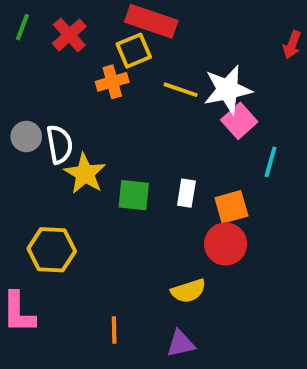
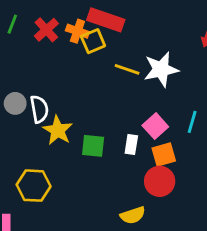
orange cross: (112, 82) -> (77, 31), moved, turned 35
pink square: (239, 121) -> (155, 126), moved

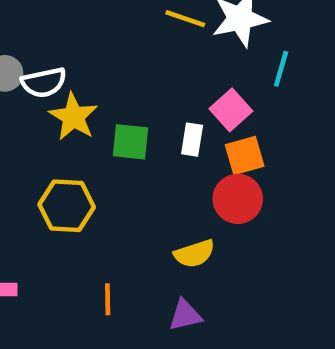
white semicircle: (39, 109) -> (44, 83), turned 88
cyan line: (192, 122) -> (281, 69), moved
yellow hexagon: (34, 186) -> (67, 206), moved

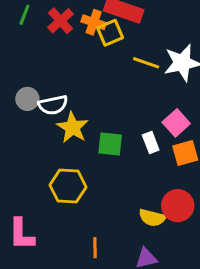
white rectangle: (192, 140) -> (151, 142), turned -30
red circle: (238, 199) -> (178, 206), moved
yellow semicircle: (194, 254) -> (152, 218), turned 32

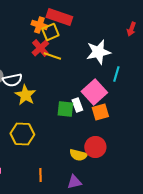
red cross: (60, 21) -> (40, 48), moved
yellow line: (146, 63) -> (52, 56), moved
pink square: (176, 123) -> (94, 92), size x1.4
green square: (110, 144) -> (65, 109), moved

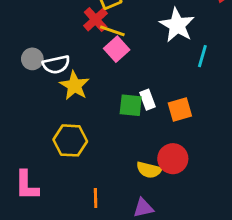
white star: (98, 52) -> (177, 25), turned -30
pink square: (94, 92) -> (117, 49), moved, size x0.7

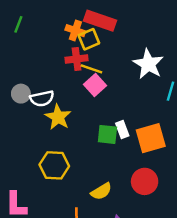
red cross: (96, 20) -> (77, 59), turned 35
orange square: (180, 109) -> (151, 138), size x1.4
yellow semicircle: (149, 170) -> (101, 191), moved, turned -45

